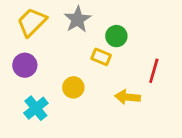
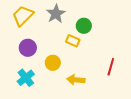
purple circle: (25, 65) -> (28, 48), moved
red line: (154, 71) -> (111, 67), moved
yellow arrow: (127, 97) -> (76, 80), moved

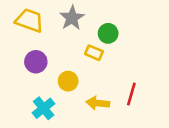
yellow trapezoid: (23, 16) -> (29, 20), turned 65
red line: (111, 67) -> (131, 94), moved
cyan cross: (26, 78) -> (44, 108), moved

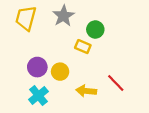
yellow trapezoid: (29, 20) -> (26, 18), turned -95
purple circle: (36, 62) -> (37, 67), moved
red line: (131, 94) -> (116, 83), turned -60

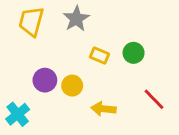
green circle: (95, 30) -> (134, 53), moved
red line: (116, 83) -> (154, 99), moved
cyan cross: (38, 95) -> (18, 114), moved

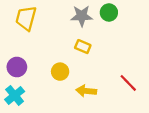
gray star: (76, 19) -> (82, 16), moved, turned 30
green circle: (134, 53) -> (109, 12), moved
purple circle: (45, 80) -> (17, 67), moved

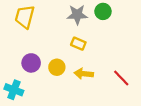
purple circle: (17, 67) -> (31, 63), moved
yellow arrow: (86, 91) -> (84, 74), moved
cyan cross: (15, 95) -> (14, 90), turned -30

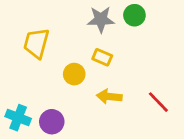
yellow trapezoid: (25, 17) -> (36, 43), moved
purple circle: (31, 63) -> (52, 122), moved
yellow circle: (57, 67) -> (74, 74), moved

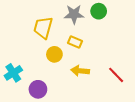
yellow trapezoid: (36, 43) -> (43, 28), moved
cyan cross: (18, 118) -> (13, 73), moved, turned 36

